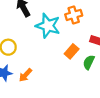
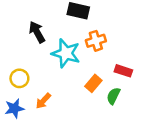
orange arrow: (25, 75) -> (43, 101), moved

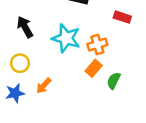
black arrow: (37, 32) -> (25, 27), moved
orange cross: (96, 41) -> (97, 44), moved
red rectangle: (123, 71) -> (122, 17), moved

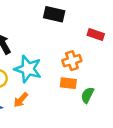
cyan star: (66, 38) -> (28, 69), moved
orange rectangle: (94, 68) -> (68, 83), turned 56

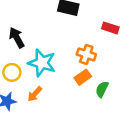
orange cross: (72, 61) -> (86, 54), turned 36
orange rectangle: (68, 83) -> (83, 77), turned -42

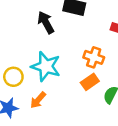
black arrow: (17, 38) -> (46, 22), moved

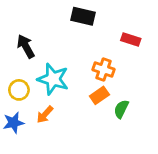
black arrow: (46, 22) -> (26, 46), moved

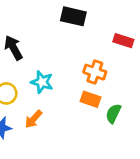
cyan star: (53, 79) -> (42, 82), size x0.7
orange rectangle: (99, 95) -> (91, 99), turned 54

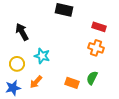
orange cross: (95, 72) -> (96, 48), moved
orange rectangle: (91, 99) -> (72, 83), moved

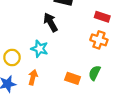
black arrow: (22, 32) -> (51, 22), moved
orange arrow: (36, 82) -> (33, 77), turned 152

